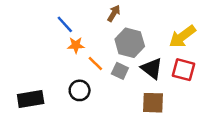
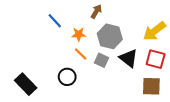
orange star: (76, 45) -> (79, 34), moved
black rectangle: (31, 99) -> (26, 84), turned 55
brown square: (153, 103) -> (151, 86), moved

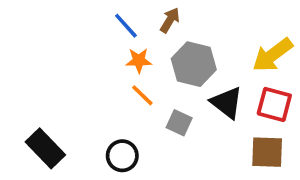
blue line: (55, 21) -> (126, 26), moved
gray square: (101, 60) -> (179, 123), moved
black circle: (67, 77) -> (122, 156), moved

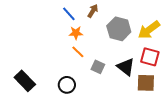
gray hexagon: (194, 64) -> (119, 29), moved
black triangle: (227, 103) -> (126, 67), moved

